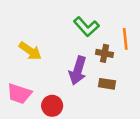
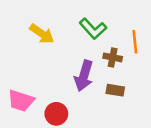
yellow arrow: (30, 51) -> (42, 34), moved

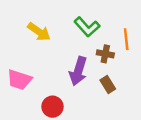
brown rectangle: (115, 90) -> (108, 85), turned 49
pink trapezoid: (21, 101) -> (19, 80), moved

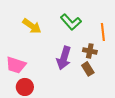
brown cross: (105, 54) -> (90, 51), moved
red circle: (53, 107) -> (25, 87), moved

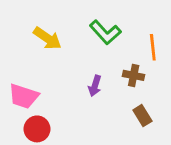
purple arrow: (64, 58) -> (95, 86), size x0.6
brown rectangle: (88, 69) -> (142, 116), moved

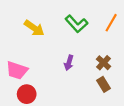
orange line: (153, 47) -> (111, 23), moved, turned 36
brown cross: (134, 75) -> (104, 63), moved, turned 32

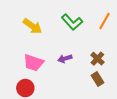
purple arrow: (69, 63) -> (65, 59), turned 56
pink trapezoid: (17, 70) -> (33, 63), moved

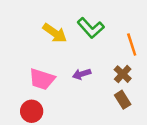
orange line: (105, 21) -> (132, 45), moved, turned -48
yellow arrow: (32, 26) -> (55, 33), moved

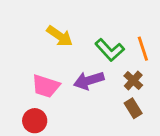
green L-shape: (91, 28) -> (110, 50), moved
purple arrow: (82, 74) -> (89, 80), size x1.5

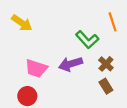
yellow arrow: (60, 36) -> (22, 23), moved
orange line: (143, 49) -> (113, 22), moved

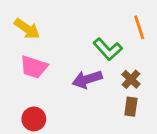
pink trapezoid: (36, 68) -> (34, 67), moved
brown rectangle: (106, 86) -> (131, 107), turned 40

